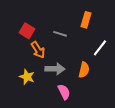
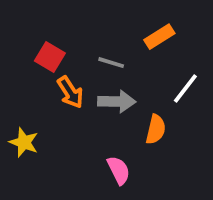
orange rectangle: (86, 20) -> (159, 37), turned 42
gray arrow: (55, 69) -> (117, 102), moved
yellow star: (27, 77) -> (24, 142), moved

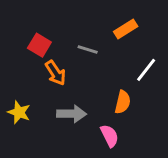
gray arrow: (117, 102) -> (72, 114), moved
pink semicircle: (119, 170) -> (110, 136), moved

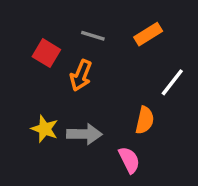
gray line: (88, 50) -> (93, 36), moved
orange arrow: (56, 73) -> (81, 75), moved, turned 55
yellow star: (19, 112) -> (45, 129), moved

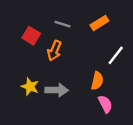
pink semicircle: (129, 160) -> (105, 104), moved

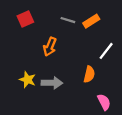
gray line: (62, 24) -> (68, 20), moved
red square: (31, 36) -> (25, 19), moved, turned 35
pink semicircle: (105, 104) -> (104, 102), moved

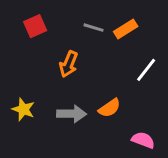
orange semicircle: (89, 74) -> (110, 108), moved, turned 42
yellow star: (28, 80) -> (23, 109), moved
pink semicircle: (104, 102) -> (143, 140), turned -42

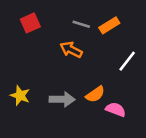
orange arrow: (69, 64) -> (71, 50), moved, turned 95
pink semicircle: (143, 140) -> (116, 110), moved

